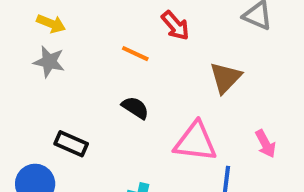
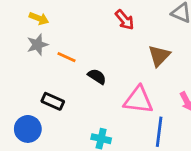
orange line: (135, 54) -> (67, 57), moved
gray star: (49, 62) -> (37, 45), turned -30

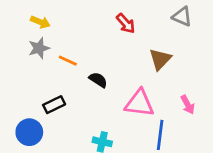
black rectangle: (53, 101) -> (54, 105), turned -50

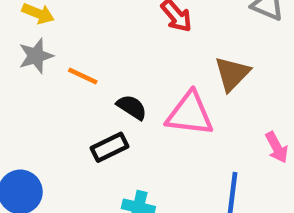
pink triangle: (139, 103) -> (190, 114), moved
black rectangle: (54, 105) -> (109, 147), moved

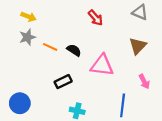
brown triangle: (232, 74) -> (138, 46), moved
black semicircle: (132, 107) -> (74, 50), moved

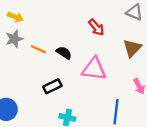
red arrow: (96, 18) -> (96, 27), moved

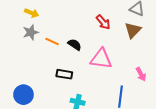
brown triangle: (132, 48) -> (133, 30), moved
black rectangle: (52, 86) -> (64, 74), turned 35

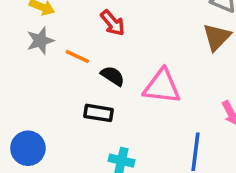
red arrow: (103, 22) -> (113, 23), moved
black semicircle: (75, 45) -> (113, 76), moved

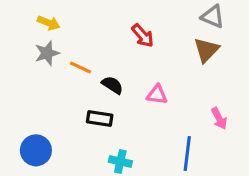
red arrow: (113, 23) -> (143, 36), moved
pink triangle: (162, 86) -> (157, 95), size x0.6

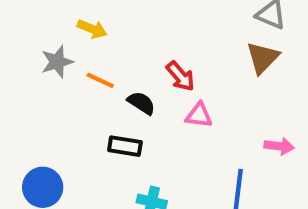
yellow arrow: (49, 23) -> (92, 29), moved
red arrow: (143, 36) -> (180, 76), moved
pink arrow: (219, 118) -> (279, 146), turned -55

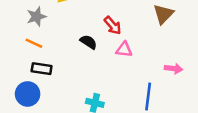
orange line: (100, 80) -> (34, 43), moved
black rectangle: (125, 146) -> (42, 69), moved

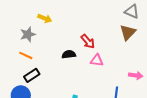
black semicircle: (88, 42) -> (69, 54), turned -40
black rectangle: (42, 69) -> (32, 75), turned -42

